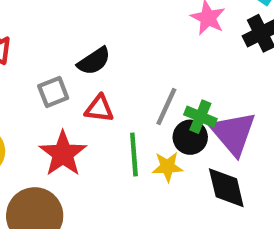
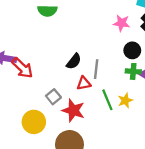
gray square: (53, 92) -> (53, 97), moved
gray line: (166, 107) -> (96, 69), moved
black circle: (190, 137) -> (132, 50), moved

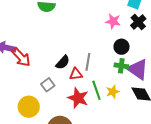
black semicircle: (74, 61) -> (63, 62), moved
red star: (73, 110) -> (78, 98), moved

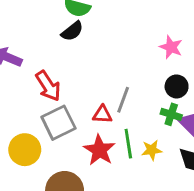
red arrow: (21, 57) -> (48, 86), moved
black semicircle: (63, 62) -> (72, 31), moved
gray square: (48, 85) -> (58, 123), size x1.6

